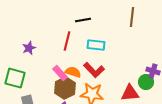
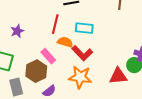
orange semicircle: (73, 72) -> (65, 42), moved
brown hexagon: (65, 88) -> (36, 71), moved

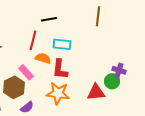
red L-shape: (82, 53) -> (60, 69), turned 50

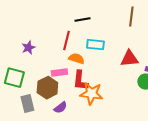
red L-shape: (60, 69) -> (80, 81), moved
pink rectangle: (26, 72) -> (59, 73), turned -56
red triangle: (96, 92) -> (129, 59), moved

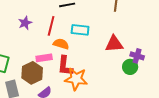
purple star: (28, 48) -> (25, 23), moved

